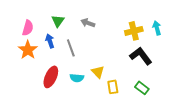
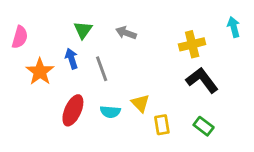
pink semicircle: (28, 28) -> (20, 37), moved
cyan arrow: (157, 28) -> (234, 27), moved

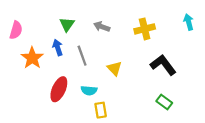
yellow cross: (192, 44) -> (145, 29), moved
yellow triangle: (140, 103) -> (114, 68), moved
yellow rectangle: (162, 125) -> (101, 110), moved

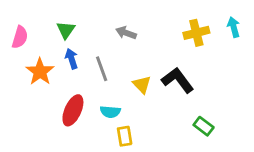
green triangle: (67, 24) -> (66, 30), moved
yellow cross: (145, 29) -> (196, 33), moved
black L-shape: (163, 65) -> (178, 80), moved

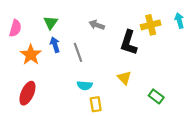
black L-shape: (178, 80) -> (129, 43), moved, turned -125
yellow triangle: (142, 85) -> (124, 78), moved
red ellipse: (73, 110) -> (27, 93), moved

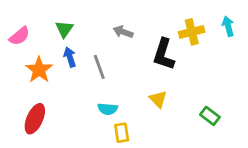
pink semicircle: (15, 28) -> (19, 36), turned 35
green rectangle: (156, 96) -> (210, 116), moved

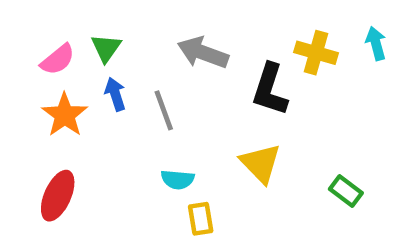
gray arrow: (123, 32) -> (203, 53), size x1.5
yellow cross: (192, 32) -> (316, 53), turned 30
pink semicircle: (19, 36) -> (58, 60), moved
yellow triangle: (158, 99) -> (261, 163), size x1.4

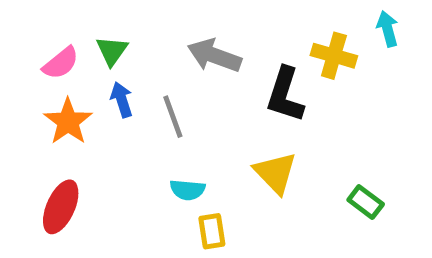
cyan arrow: (376, 43) -> (388, 29), moved

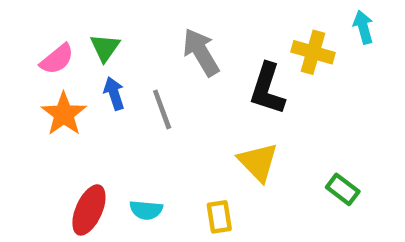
gray arrow: (214, 56) -> (201, 52), turned 39
cyan semicircle: (188, 190) -> (146, 210), moved
red ellipse: (61, 207) -> (89, 210), moved
yellow rectangle: (212, 231) -> (219, 217), moved

